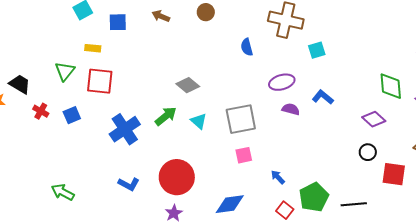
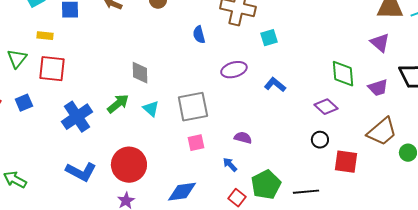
gray diamond: (188, 85) -> (140, 73), turned 50
purple semicircle: (291, 109) -> (243, 138), moved
blue L-shape: (129, 184) -> (81, 172), size x1.4

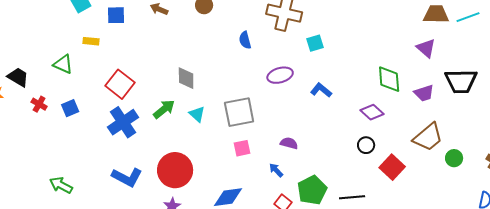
green triangle: (17, 59) -> (63, 64), turned -45
red square: (52, 69) -> (120, 84), moved, turned 32
red square: (346, 162) -> (392, 167), turned 35

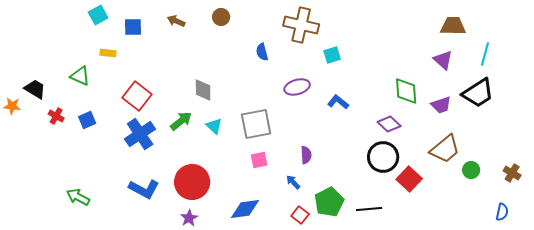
cyan line: (468, 17) -> (485, 54), moved, turned -55
black trapezoid: (461, 81) -> (478, 93), turned -32
purple semicircle: (289, 143) -> (306, 155), turned 72
black circle: (366, 145) -> (383, 157), size x1.8

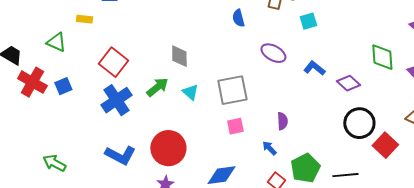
purple ellipse: (297, 87) -> (273, 53), turned 45
red cross: (56, 116) -> (32, 82), size x1.8
purple diamond: (389, 124) -> (348, 83), moved

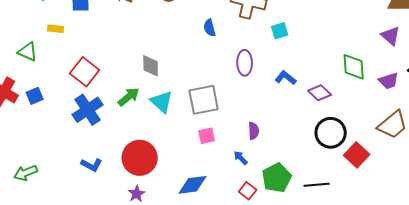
purple ellipse: (273, 53) -> (245, 63), turned 60
cyan triangle: (190, 92) -> (162, 102), size x1.4
blue L-shape: (120, 155) -> (92, 165), size x0.7
green arrow: (54, 163) -> (26, 173), turned -50

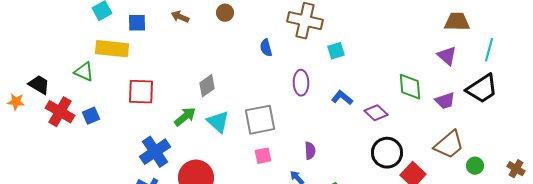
yellow rectangle: (56, 29) -> (112, 49), size x2.0
gray diamond: (151, 66) -> (207, 86), turned 55
red square: (85, 72) -> (141, 92), turned -36
blue cross: (88, 110) -> (155, 152), moved

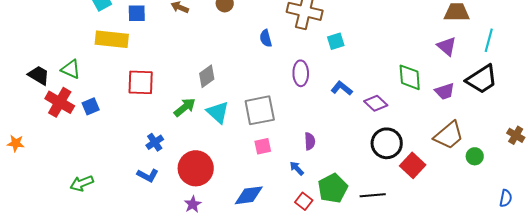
green triangle: (84, 72) -> (71, 69), moved
orange star: (16, 102) -> (16, 143), moved
blue cross: (155, 152) -> (155, 142), size x0.6
brown cross: (516, 169) -> (516, 135), moved

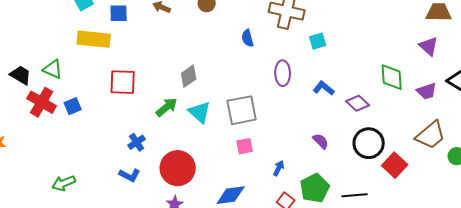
purple semicircle: (310, 141) -> (321, 141), moved, turned -42
blue arrow: (297, 168) -> (279, 168), turned 70

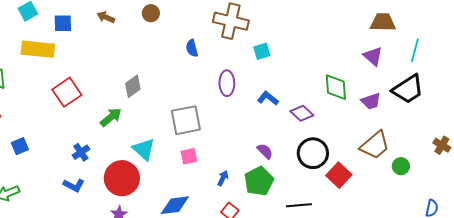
red square: (123, 82) -> (67, 92), turned -36
blue square: (73, 106) -> (20, 146), moved
cyan triangle: (200, 112) -> (144, 149), moved
green pentagon: (315, 188) -> (259, 181), moved

